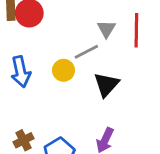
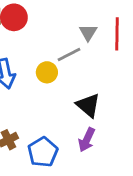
black triangle: (106, 85) -> (88, 105), moved, turned -32

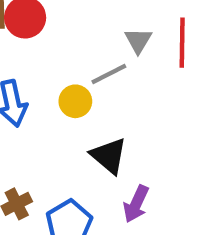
black triangle: (88, 105) -> (109, 156), moved

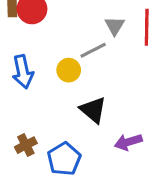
purple arrow: (136, 204) -> (128, 142), moved, turned 48

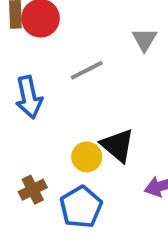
gray line: (93, 50) -> (87, 70), moved
yellow circle: (69, 70) -> (87, 157), moved

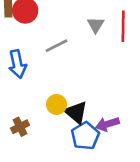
black triangle: (118, 145) -> (76, 112), moved
blue pentagon: (81, 207) -> (85, 136), moved

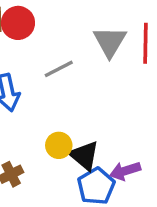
gray triangle: (96, 25) -> (110, 42), size x1.5

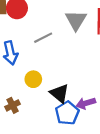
yellow circle: (59, 145) -> (33, 79), moved

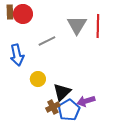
black triangle: (60, 93) -> (62, 92), turned 36
brown cross: (13, 105) -> (53, 107), moved

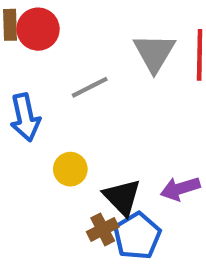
black triangle: (62, 92) -> (122, 197), turned -30
purple arrow: (86, 101) -> (180, 189), moved

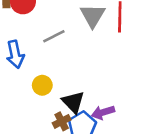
purple arrow: (180, 189) -> (103, 112), moved

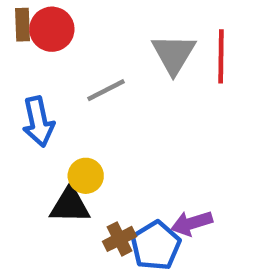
black triangle: (73, 102) -> (70, 205), moved, turned -45

